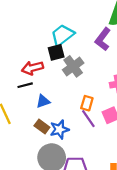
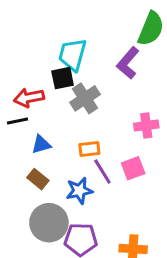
cyan trapezoid: (62, 35) -> (72, 55), turned -40
orange rectangle: (87, 103) -> (89, 149), moved, turned 64
blue star: (59, 129) -> (79, 191), moved

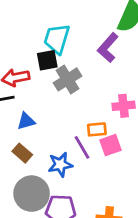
orange rectangle: (89, 149) -> (97, 129), moved

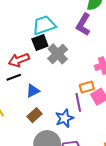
cyan trapezoid: (57, 39) -> (44, 25), turned 65
purple line: (82, 147) -> (78, 102), turned 30
brown rectangle: (22, 153) -> (34, 115), turned -72

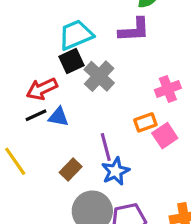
purple L-shape: (83, 24) -> (134, 30), turned -120
blue triangle: (33, 91) -> (59, 117), moved, turned 40
purple line: (78, 102) -> (106, 147), moved

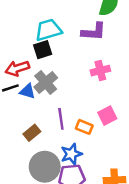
gray cross: (99, 76) -> (46, 82), moved
pink cross: (168, 89) -> (100, 71), moved
orange rectangle: (145, 122) -> (84, 127), moved, turned 35
blue star: (115, 171) -> (71, 154), moved

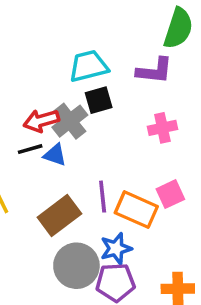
black square: (43, 50) -> (99, 100), moved
gray cross: (46, 82) -> (70, 121), moved
orange rectangle: (84, 127) -> (136, 210), size x1.6
brown rectangle: (32, 133) -> (59, 215), size x1.6

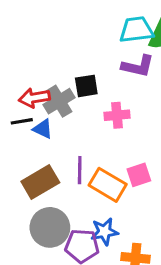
cyan trapezoid: (89, 66) -> (136, 30), moved
pink cross: (162, 128) -> (117, 115), moved
blue star: (116, 249) -> (104, 232), moved

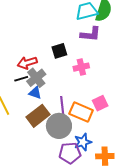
gray cross: (59, 101) -> (36, 78), moved
blue triangle: (43, 129) -> (35, 93), moved
gray circle: (50, 227) -> (59, 126), moved

